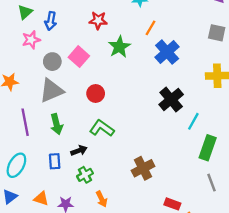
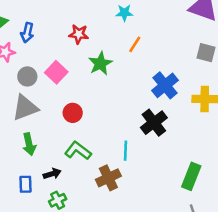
blue cross: (167, 52) -> (165, 85), moved
cyan line: (193, 121) -> (126, 151), moved, turned -30
brown cross: (143, 168) -> (108, 178), moved

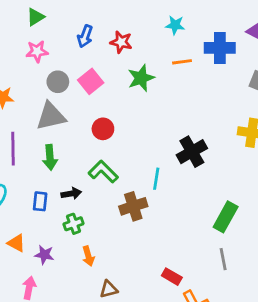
blue arrow: (27, 33) -> (85, 36), moved
orange line: (135, 44) -> (182, 62), turned 42
blue cross: (165, 85) -> (220, 48), moved, turned 32

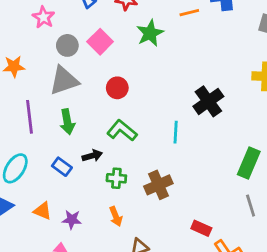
pink star: (37, 51) -> (43, 17), turned -30
blue rectangle: (40, 201) -> (62, 167), turned -54
brown cross: (133, 206) -> (158, 185), moved
green cross: (74, 224) -> (116, 178), moved, turned 30

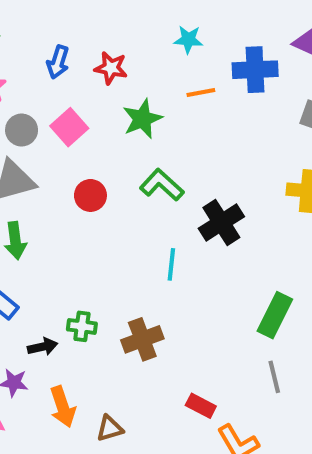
green L-shape: (122, 130) -> (162, 185), moved
black arrow: (92, 156) -> (43, 347), moved
orange arrow: (116, 216) -> (63, 407), moved, size x1.4

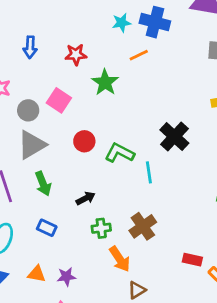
blue arrow: (58, 62) -> (30, 47), moved
blue cross: (255, 70) -> (155, 22), moved, turned 32
green L-shape: (162, 185) -> (120, 153), moved
black arrow: (43, 347) -> (86, 198), moved
orange arrow: (63, 407) -> (120, 259), moved

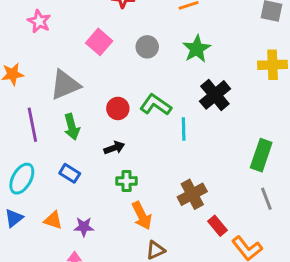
green star: (105, 82) -> (197, 49), moved
gray circle: (28, 110) -> (147, 47), moved
red circle: (84, 141) -> (118, 108), moved
brown cross: (143, 226) -> (192, 194), moved
red rectangle: (192, 260) -> (218, 226), turned 30

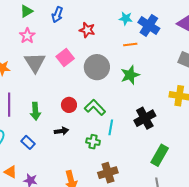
gray circle: (147, 47) -> (97, 67), size x1.6
gray triangle: (65, 85) -> (35, 62), moved, turned -50
black cross: (215, 95) -> (145, 118), moved
green cross: (127, 181) -> (93, 142), moved

